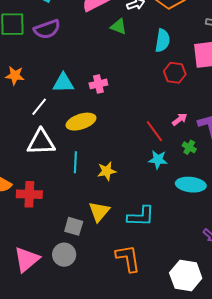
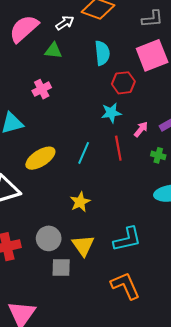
pink cross: (98, 84) -> (42, 89), moved
red line: (154, 131) -> (118, 148), turned 40
cyan star: (158, 160) -> (111, 113), moved
cyan line: (75, 162) -> (84, 153), moved, turned 35
gray circle: (64, 255) -> (49, 238), moved

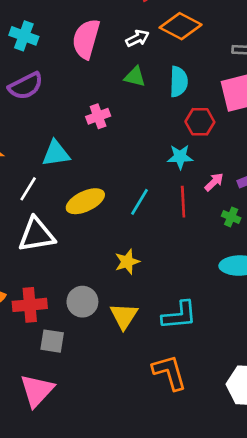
pink semicircle: (24, 29) -> (86, 39), turned -40
green triangle: (53, 51) -> (135, 77), moved
gray square: (61, 268) -> (52, 341), moved

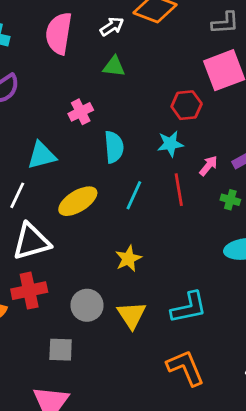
cyan semicircle: (179, 82) -> (114, 147), moved
red cross: (30, 305) -> (29, 291), moved

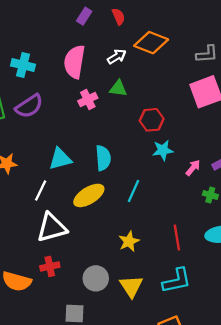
red hexagon: (187, 105) -> (152, 120), moved
pink cross: (81, 112) -> (88, 100), moved
cyan semicircle: (114, 147) -> (103, 158), moved
red line: (179, 190) -> (177, 238), moved
red cross: (29, 291) -> (50, 266), size x0.7

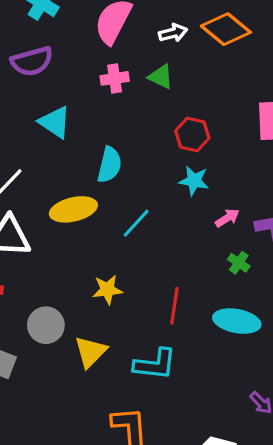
cyan triangle: (60, 159) -> (55, 122), moved, turned 30

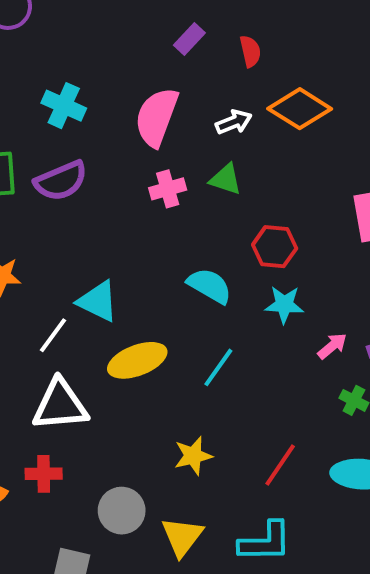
cyan triangle: (55, 122) -> (98, 301), moved
cyan semicircle: (109, 165) -> (210, 286), moved, turned -66
red line: (174, 306) -> (280, 465), turned 33

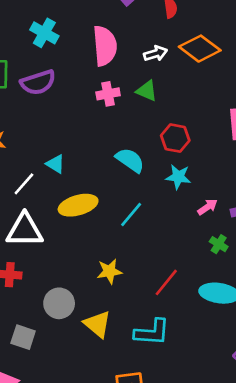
pink semicircle: (157, 117) -> (105, 46), turned 150
cyan triangle: (98, 301) -> (56, 164), size x0.7
yellow triangle: (182, 537) -> (97, 324), turned -32

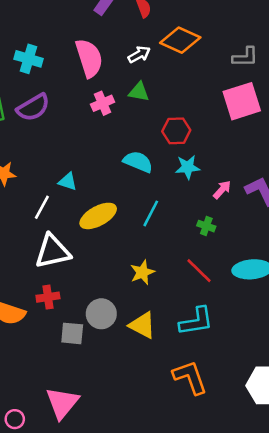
green cross: (219, 244) -> (206, 226), moved
red line: (166, 282) -> (199, 271), turned -72
gray square: (23, 337) -> (72, 333), moved

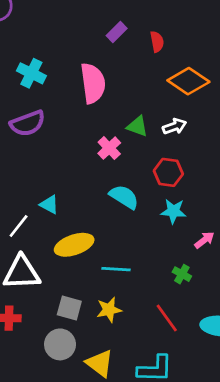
white arrow: (139, 54) -> (174, 126), moved
pink cross: (103, 103) -> (109, 148), moved, turned -30
cyan line: (151, 213) -> (116, 269), moved, turned 56
gray square: (72, 333) -> (69, 308), moved

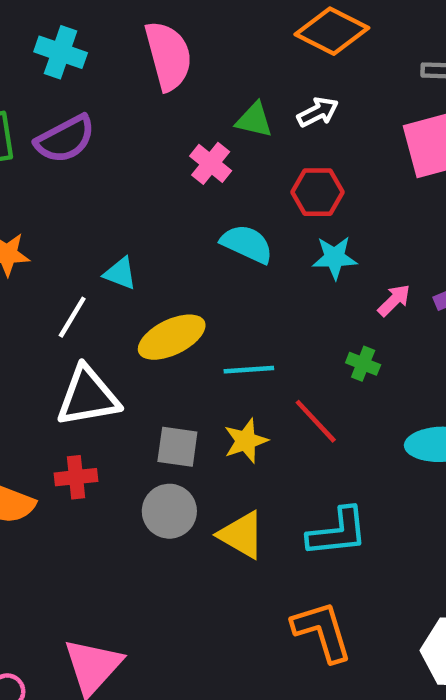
red line: (167, 318) -> (316, 421), moved

